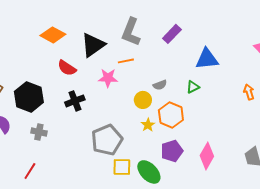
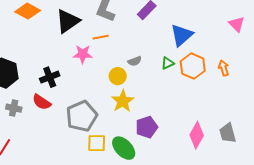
blue triangle: (207, 59) -> (182, 35), turned -35
red semicircle: (67, 68) -> (42, 102), moved
orange hexagon: (171, 115) -> (193, 66), moved
yellow star: (148, 125) -> (123, 101), size x1.6
pink diamond: (207, 156) -> (197, 135), moved

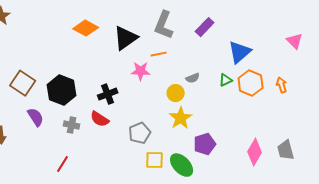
gray pentagon: (82, 116) -> (140, 133), size x0.7

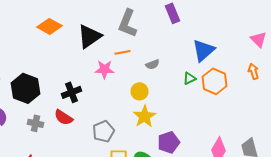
purple rectangle: (205, 27) -> (172, 13), moved, turned -66
gray semicircle: (193, 78) -> (152, 64), moved
orange arrow: (282, 85) -> (254, 71), moved

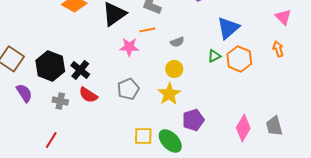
yellow circle: (140, 91) -> (174, 69), moved
black cross: (72, 92) -> (80, 70), moved, turned -30
gray pentagon: (104, 131) -> (128, 89), moved

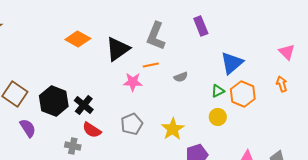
yellow circle: (174, 69) -> (218, 117), moved
gray cross: (60, 101) -> (73, 146), moved

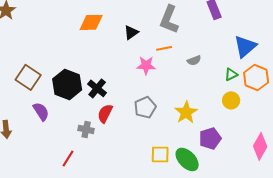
orange diamond: (78, 39) -> (91, 22), turned -30
black triangle: (118, 49) -> (131, 32), size x0.6
red semicircle: (92, 130) -> (105, 113), turned 84

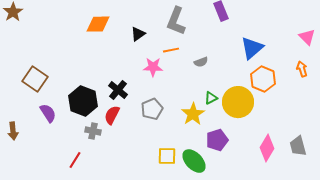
green triangle: (231, 74) -> (211, 98), moved
black hexagon: (67, 84) -> (83, 101), moved
black cross: (97, 88) -> (118, 90), moved
yellow circle: (231, 100) -> (238, 102), size x1.8

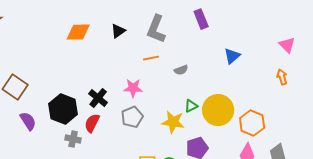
black triangle: (138, 34) -> (118, 31), moved
blue triangle: (252, 48) -> (232, 56), size x0.7
pink star: (153, 67) -> (133, 88), moved
orange hexagon: (263, 79) -> (252, 123), moved
yellow star: (193, 114) -> (173, 122), turned -30

